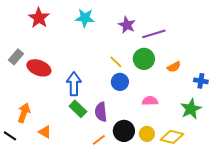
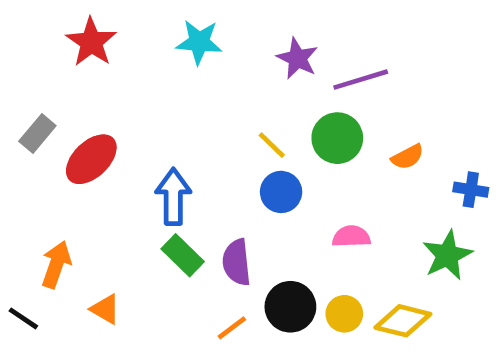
red ellipse: (39, 68) -> (91, 159), turned -65

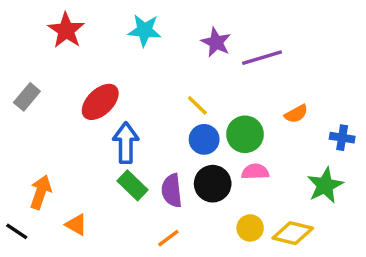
green circle: (337, 138) -> (245, 134), moved
red ellipse: (91, 159) -> (100, 102), moved
black circle: (290, 307) -> (213, 184), moved

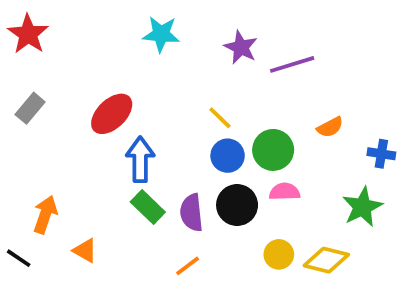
red star: (66, 30) -> (28, 34), moved

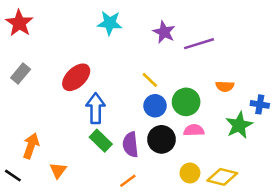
orange semicircle: (330, 127) -> (225, 86), turned 30
green star: (362, 207) -> (239, 125), moved
orange triangle: (85, 251) -> (58, 170), turned 36

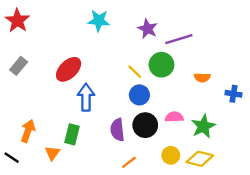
green circle: (186, 102) -> (161, 65), moved
green star: (239, 125) -> (203, 126), moved
green rectangle: (101, 141) -> (72, 134), moved, turned 60
orange line: (128, 181) -> (129, 162), moved

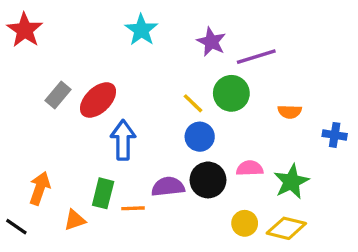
cyan star: (99, 21) -> (141, 30), turned 30
gray rectangle: (19, 66) -> (58, 95), moved
purple semicircle: (117, 130) -> (168, 187), turned 90
orange triangle: (52, 153) -> (75, 220), turned 35
orange line: (129, 162) -> (133, 208), moved, turned 35

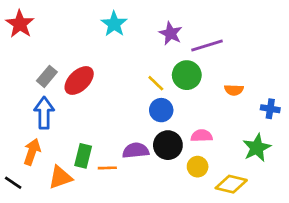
blue arrow: (123, 140) -> (44, 113), moved
green star: (291, 182) -> (257, 148), moved
orange triangle: (75, 220) -> (60, 177), size x1.4
yellow circle: (245, 223) -> (198, 167), moved

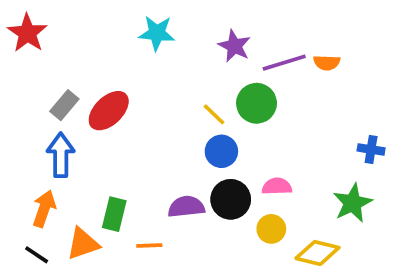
cyan star: (114, 24) -> (157, 33), turned -30
orange semicircle: (234, 90) -> (327, 63), moved
orange line: (107, 168) -> (149, 246), moved
black line: (13, 183) -> (37, 255), moved

